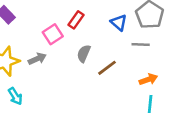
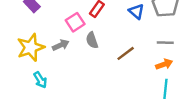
gray line: (141, 45) -> (165, 43), moved
gray semicircle: (84, 54) -> (92, 40), moved, turned -42

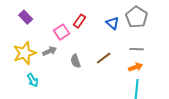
gray semicircle: (92, 40) -> (76, 61), moved

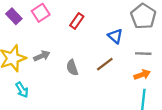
blue triangle: (113, 23) -> (115, 36), moved
pink square: (62, 32) -> (41, 13), moved

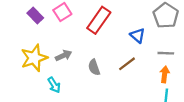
red rectangle: (77, 21) -> (99, 20), size x1.6
orange arrow: (142, 75) -> (165, 74), turned -63
cyan arrow: (22, 90) -> (54, 85), moved

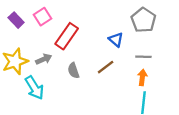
red rectangle: (99, 20) -> (67, 36), moved
cyan arrow: (54, 85) -> (34, 88), size x1.5

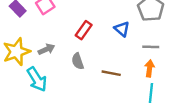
red rectangle: (67, 36) -> (84, 30), moved, size x0.7
brown line: (106, 67) -> (111, 73), moved, turned 48

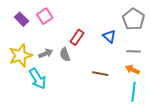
gray semicircle: (78, 61) -> (65, 54), moved
orange arrow: (150, 68) -> (132, 70), turned -72

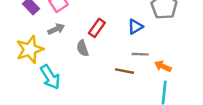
blue triangle: (109, 36) -> (135, 27), turned 48
gray line: (133, 51) -> (140, 54), moved
gray arrow: (46, 53) -> (56, 29), moved

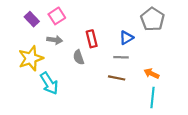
red rectangle: (97, 28) -> (92, 39), turned -49
gray arrow: (56, 29) -> (55, 40), turned 32
gray line: (140, 54) -> (121, 57), moved

